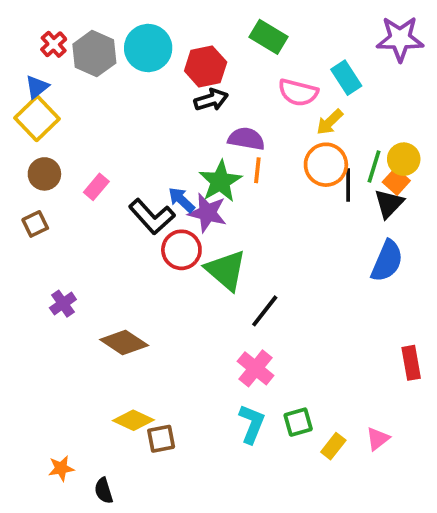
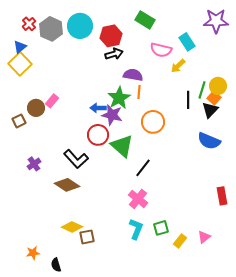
orange circle: (326, 165) -> (153, 122), moved
brown circle: (44, 174) -> (36, 108), moved
blue arrow: (181, 200) -> (98, 108), turned -42
black L-shape: (152, 217) -> (76, 159), moved
blue semicircle: (387, 261) -> (209, 141), turned 90

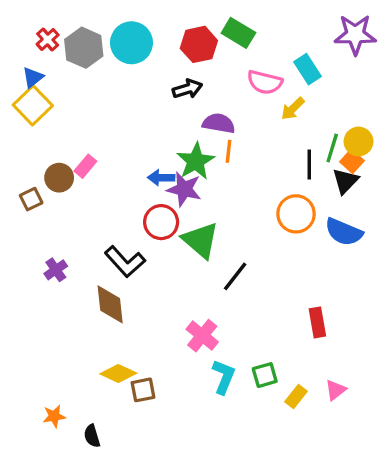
red hexagon: (111, 36) -> (199, 44), moved
orange circle: (153, 122) -> (296, 214), moved
brown diamond: (67, 185) -> (110, 304), turned 50
red rectangle: (222, 196) -> (317, 322), moved
pink cross: (138, 199) -> (202, 336), moved

